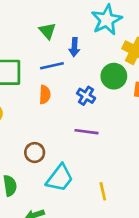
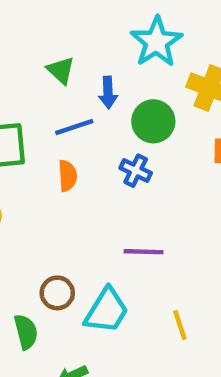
green circle: (114, 76) -> (153, 121), moved
purple line: (86, 132) -> (144, 252), moved
brown circle: (35, 153) -> (57, 293), moved

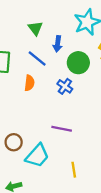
blue line: (74, 127) -> (37, 59), turned 48

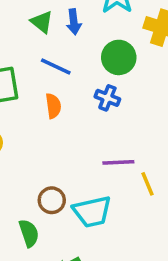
blue arrow: (58, 44) -> (74, 22), moved
cyan trapezoid: (37, 156) -> (92, 212), turned 50
yellow line: (74, 170) -> (148, 184), moved

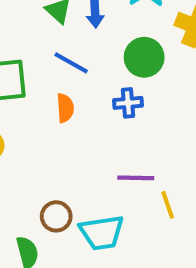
blue cross: (107, 98) -> (128, 103), turned -30

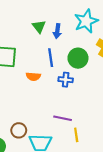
blue line: (71, 63) -> (51, 58), moved, turned 42
orange semicircle: (65, 108) -> (33, 76), turned 88

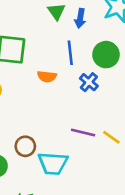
blue cross: (66, 80) -> (89, 82), turned 32
yellow line: (76, 135) -> (111, 137), moved, turned -48

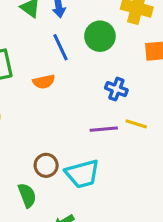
blue cross: (89, 82) -> (116, 89), moved

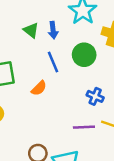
orange semicircle: (44, 82) -> (39, 88), turned -35

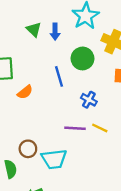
blue line: (53, 62) -> (59, 76), moved
orange semicircle: (39, 88) -> (25, 92), moved

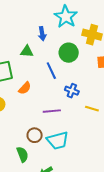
green triangle: (34, 29) -> (27, 51), moved, turned -32
blue cross: (89, 100) -> (72, 91), moved
purple line: (75, 128) -> (52, 111), moved

